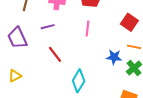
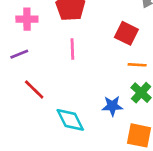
blue star: (114, 57) -> (112, 106), moved
cyan diamond: (79, 81) -> (70, 120), turned -50

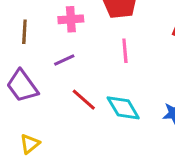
cyan diamond: (70, 120) -> (123, 108), moved

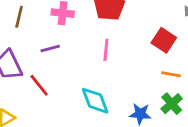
red line: (84, 100) -> (39, 85), moved

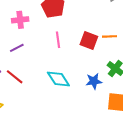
red square: (164, 40) -> (89, 41), moved
orange line: (171, 74) -> (110, 36), moved

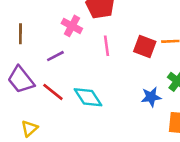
pink cross: (20, 20) -> (72, 26), moved, turned 35
cyan diamond: (58, 79) -> (88, 97), moved

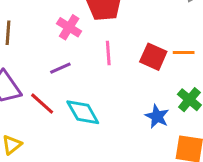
purple line: (55, 56) -> (60, 68), moved
blue star: (151, 97) -> (157, 116), turned 30

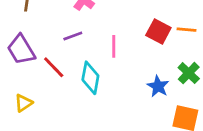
pink line: (108, 53) -> (114, 46), moved
cyan diamond: (83, 112) -> (90, 78), turned 36

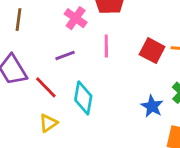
pink line: (114, 46) -> (106, 46), moved
yellow triangle: (23, 103) -> (48, 123), moved

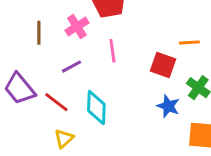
pink cross: (76, 18) -> (77, 27), turned 30
brown line: (19, 20) -> (39, 33), moved
red square: (152, 51) -> (163, 65), moved

